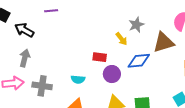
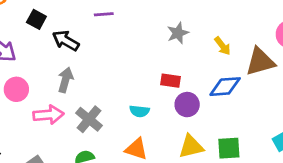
gray star: (136, 25) -> (178, 33), moved
yellow arrow: (121, 39) -> (223, 46), moved
gray cross: (42, 86) -> (89, 119), turned 30

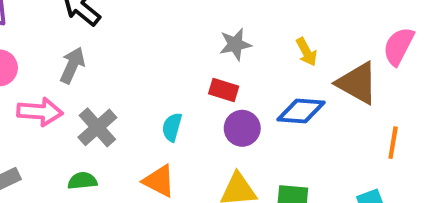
gray star: (178, 33) -> (235, 44), moved
brown triangle: (260, 62) -> (357, 83), turned 36
cyan semicircle: (139, 111) -> (172, 127), turned 90

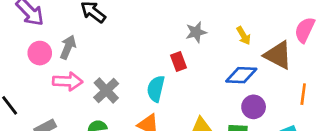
gray arrow: (72, 65) -> (68, 47), moved
red rectangle: (224, 90) -> (179, 61), moved, turned 54
cyan semicircle: (172, 127) -> (156, 89), size x1.4
purple circle: (242, 128) -> (254, 107), moved

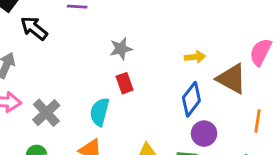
gray star: (196, 32) -> (121, 49), moved
yellow arrow: (244, 36) -> (195, 57), turned -66
blue diamond: (241, 75) -> (191, 99), turned -56

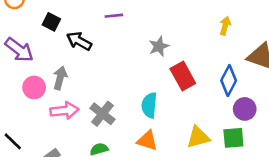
yellow arrow: (195, 57) -> (225, 26), moved, turned -60
red rectangle: (125, 83) -> (183, 76), moved, size x1.5

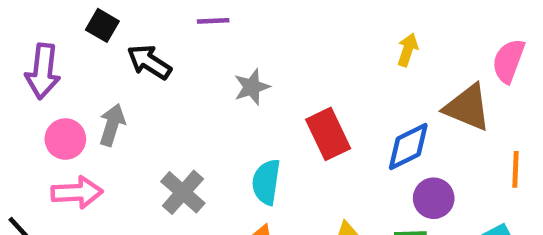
gray star: (159, 46) -> (252, 87), moved
purple arrow: (19, 50) -> (43, 71), turned 56
blue diamond: (229, 80) -> (408, 146), turned 32
pink arrow: (64, 111) -> (77, 192), moved

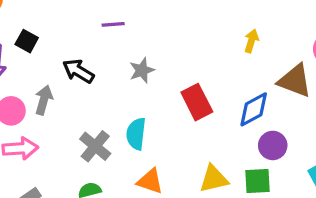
black square: (102, 25) -> (27, 41), moved
black arrow: (149, 62) -> (78, 71), moved
cyan semicircle: (266, 182) -> (136, 134), moved

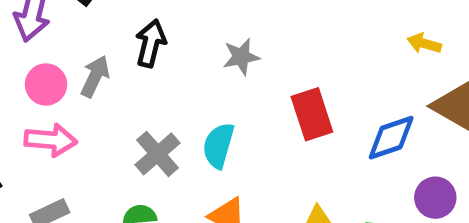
yellow arrow: (251, 41) -> (424, 43), moved, turned -100
black arrow: (78, 71) -> (151, 43), turned 64
purple circle: (273, 145) -> (435, 198), moved

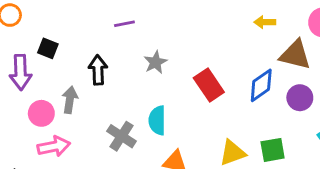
purple circle: (435, 198) -> (300, 98), moved

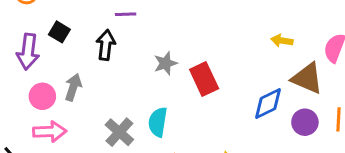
purple line: (124, 24) -> (126, 14), moved
black arrow: (98, 70) -> (106, 45), moved
red rectangle: (209, 85) -> (204, 79), moved

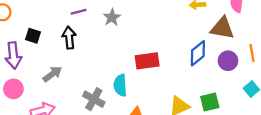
gray star: (165, 63) -> (112, 17), moved
red rectangle: (204, 79) -> (147, 61), moved, turned -60
gray arrow: (73, 87) -> (52, 74), turned 48
pink circle: (42, 96) -> (13, 89), moved

